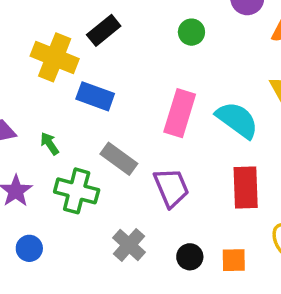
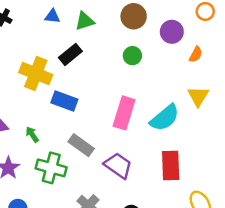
cyan semicircle: (237, 120) -> (165, 118), turned 104
purple trapezoid: (171, 188) -> (118, 165), turned -32

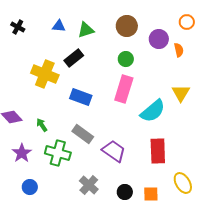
orange semicircle: (196, 54) -> (179, 50), moved, turned -40
blue rectangle: (64, 101) -> (81, 97), moved
pink rectangle: (124, 113) -> (124, 89), moved

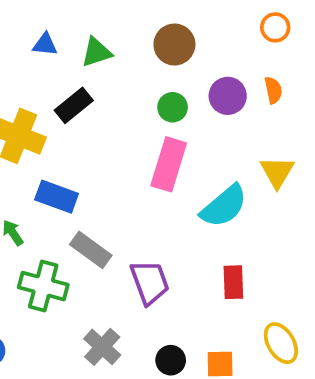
orange circle: (187, 22) -> (275, 27), moved
purple circle: (159, 39) -> (228, 96), moved
blue rectangle: (81, 97) -> (57, 197), moved
purple trapezoid: (114, 151) -> (150, 282), turned 35
red rectangle: (158, 151) -> (233, 282), size x0.7

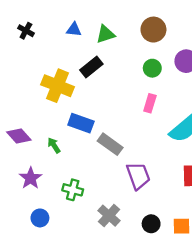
pink rectangle: (169, 164) -> (150, 103), size x0.6
gray rectangle: (91, 250) -> (110, 144), moved
green cross: (43, 286) -> (73, 190), moved, size x0.7

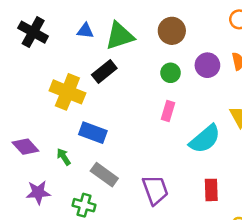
black cross: (26, 31) -> (33, 32), size x1.6
green triangle: (105, 34) -> (120, 36), size x1.4
gray rectangle: (110, 144) -> (104, 175), moved
purple star: (31, 178) -> (38, 192), turned 30

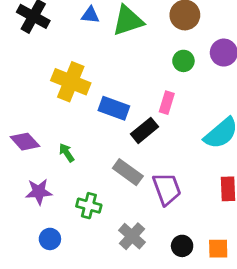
black rectangle: (104, 72) -> (145, 130), moved
pink rectangle: (168, 111) -> (167, 103), moved
blue rectangle: (93, 133) -> (114, 108), moved
gray rectangle: (104, 175) -> (128, 172), moved

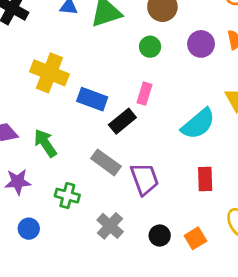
green circle: (183, 61) -> (150, 47), moved
green arrow: (67, 153) -> (45, 143), size x1.5
orange square: (218, 249) -> (195, 238), turned -30

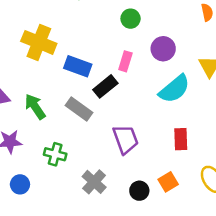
purple circle: (201, 44) -> (163, 49), moved
gray rectangle: (106, 162) -> (79, 109), moved
orange square: (195, 238) -> (168, 182), moved

